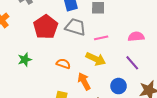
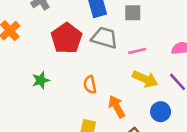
yellow arrow: (96, 59) -> (145, 79), moved
orange semicircle: (63, 64) -> (90, 85), turned -120

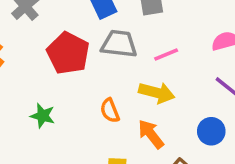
yellow arrow: (145, 79) -> (157, 93), moved
green star: (41, 80) -> (43, 116), turned -30

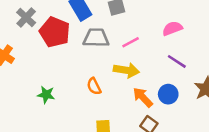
red pentagon: (68, 53) -> (55, 32), moved
orange arrow: (151, 134) -> (143, 97), moved

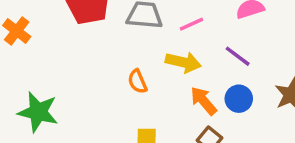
purple line: (177, 61) -> (238, 56), moved
green star: (46, 95) -> (38, 112), moved, size x1.6

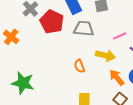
pink line: (192, 24) -> (120, 36), moved

